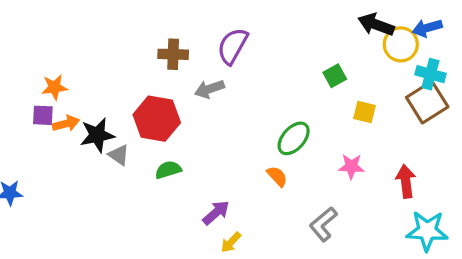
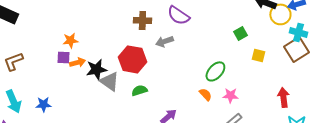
purple semicircle: (233, 46) -> (178, 15), turned -85
gray triangle: (119, 155) -> (109, 81), size x1.5
pink star: (351, 166) -> (230, 95), moved

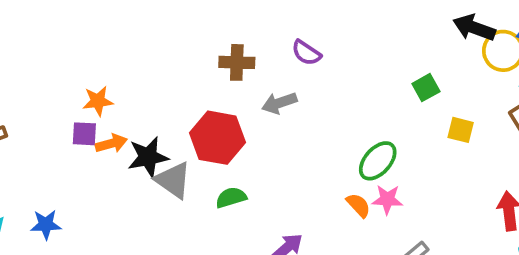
purple semicircle: (178, 15) -> (306, 53), size x0.7
pink star: (230, 95) -> (387, 199), moved

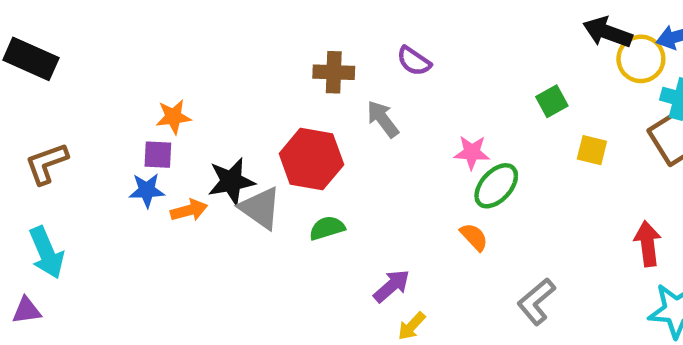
gray arrow: (279, 103) -> (383, 119), turned 72
orange arrow: (111, 143) -> (189, 210), moved
pink star: (387, 199) -> (472, 152), moved
blue star: (46, 225) -> (147, 190), moved

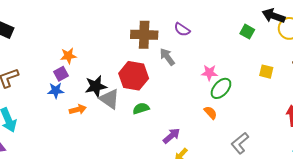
brown cross: (334, 72) -> (144, 35), size x1.4
green square: (552, 101) -> (247, 32), moved, turned -32
purple square: (158, 155) -> (61, 74), turned -32
orange arrow: (189, 210) -> (78, 109), moved

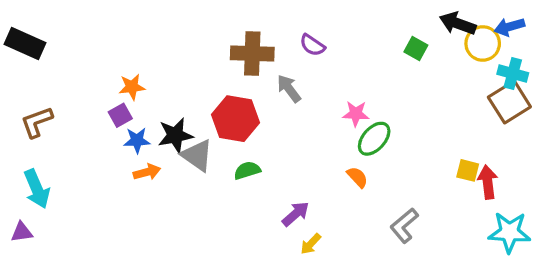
yellow square: (266, 72) -> (468, 170), moved
blue star: (56, 91) -> (137, 140), moved

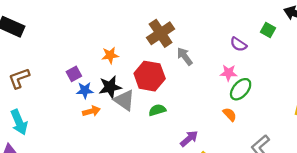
purple semicircle: (312, 45) -> (238, 44), moved
brown cross: (252, 54) -> (161, 33), turned -36
orange star: (132, 87) -> (110, 55), moved

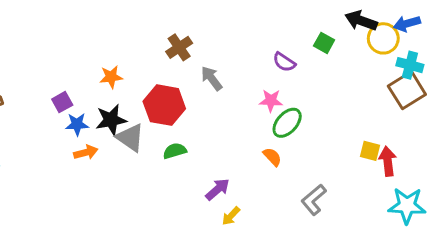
brown cross: (161, 33) -> (179, 47), size x0.7

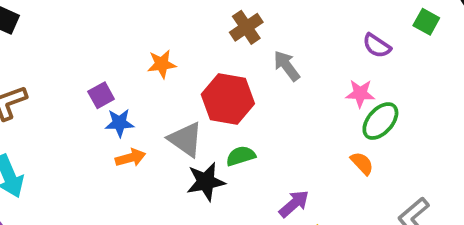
black star: (111, 120) -> (206, 182), moved

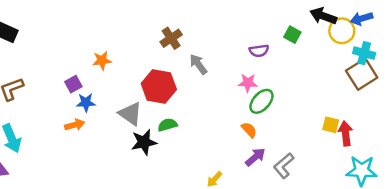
purple semicircle: (377, 46) -> (259, 51), turned -42
orange star: (162, 64) -> (102, 61), moved
orange arrow: (130, 158) -> (75, 125), moved
purple arrow: (294, 204) -> (255, 157), moved

